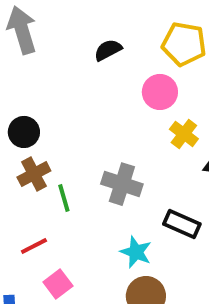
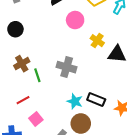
pink circle: (160, 92) -> (75, 20), moved
black circle: (24, 132) -> (15, 29), moved
black rectangle: (182, 224) -> (96, 100), moved

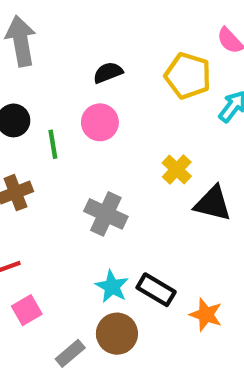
pink circle: (75, 20) -> (100, 122), moved
green line: (37, 75) -> (53, 144), moved

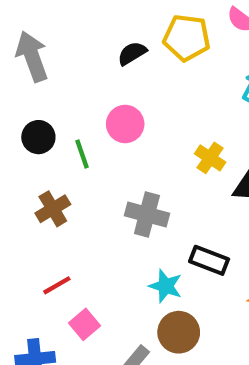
black semicircle: (108, 73) -> (132, 53), moved
yellow pentagon: (188, 76) -> (187, 38), moved
black rectangle: (156, 290) -> (209, 260), moved

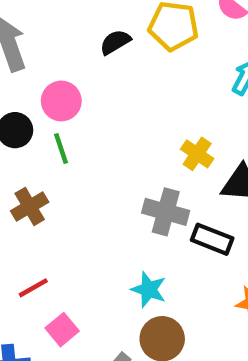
pink circle: (125, 124) -> (61, 101), moved
gray cross: (147, 215) -> (166, 212), moved
black rectangle: (209, 260) -> (212, 239), moved

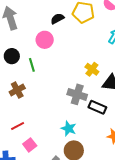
pink circle: (61, 101) -> (45, 40), moved

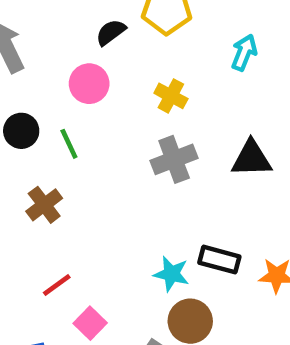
yellow cross: (92, 69) -> (171, 96), moved
gray cross: (77, 94) -> (174, 159), moved, turned -30
black rectangle: (97, 107) -> (219, 260), moved

